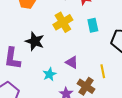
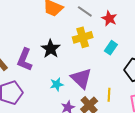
cyan rectangle: (93, 25) -> (111, 48), turned 32
purple triangle: (72, 62) -> (81, 78), size x1.6

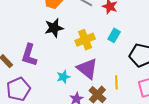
yellow cross: (83, 37) -> (85, 40), moved
black star: (51, 49) -> (54, 28), moved, turned 30

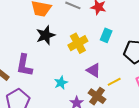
purple triangle: (87, 69) -> (94, 70), moved, size x0.7
yellow line: (116, 82) -> (114, 82), turned 72

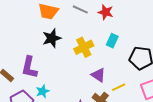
cyan star: (61, 83) -> (43, 91), moved

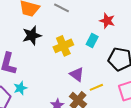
red star: (106, 12) -> (107, 21), moved

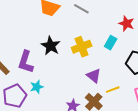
black star: (32, 35) -> (51, 46), moved, turned -30

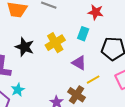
purple triangle: (94, 76) -> (79, 63), moved

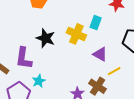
cyan rectangle: (83, 34) -> (96, 23), moved
yellow cross: (55, 43) -> (76, 34), turned -36

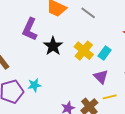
cyan rectangle: (96, 23) -> (105, 53), moved
purple L-shape: (24, 58) -> (30, 29), moved

